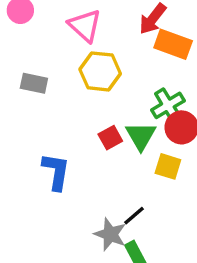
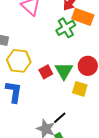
yellow hexagon: (100, 71) -> (19, 61), moved
green cross: (168, 105) -> (66, 28), moved

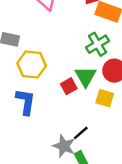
green cross: (66, 28) -> (98, 44), moved
red square: (46, 72) -> (69, 86), moved

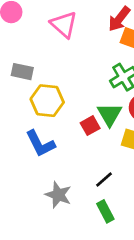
blue L-shape: (26, 102) -> (40, 144), turned 144
gray star: (64, 146) -> (58, 195), moved

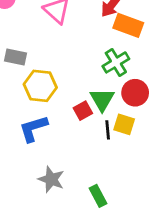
blue L-shape: (40, 144) -> (33, 128), turned 100
black line: (104, 180) -> (108, 130), moved, turned -54

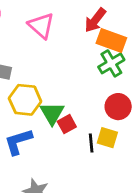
green cross: (116, 62) -> (111, 63), moved
green triangle: (102, 100) -> (52, 113), moved

